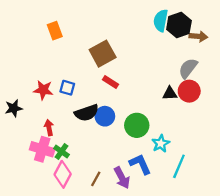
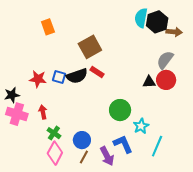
black semicircle: (87, 113) -> (77, 76), moved
blue circle: (105, 116) -> (82, 140), moved
pink cross: (42, 149) -> (17, 114), moved

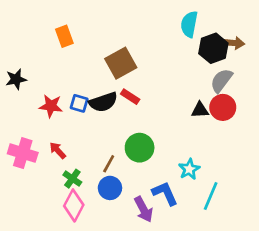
black hexagon: (157, 22) -> (213, 48), moved
black star: (12, 95) -> (16, 79), moved
green circle: (120, 110) -> (140, 148), moved
red arrow: (43, 112) -> (58, 150), turned -32
brown line: (84, 157) -> (109, 164), moved

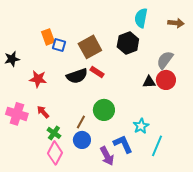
orange rectangle: (64, 36) -> (48, 37), moved
brown arrow: (234, 43) -> (176, 23), moved
black hexagon: (213, 48) -> (128, 43), moved
blue square: (79, 103) -> (59, 45), moved

